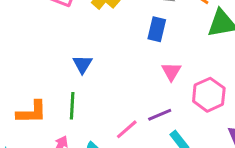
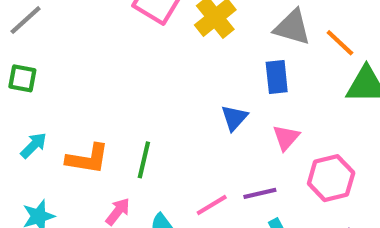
blue rectangle: (157, 29) -> (277, 77), turned -30
blue triangle: (82, 64) -> (234, 118), moved

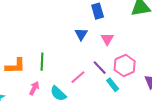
pink hexagon: (331, 178) -> (125, 65), moved
purple line: (260, 193) -> (100, 68), turned 70

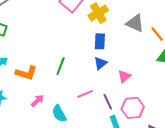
blue rectangle: (98, 11) -> (100, 41), moved
green line: (42, 62) -> (61, 66), moved
pink line: (78, 77) -> (85, 94), moved

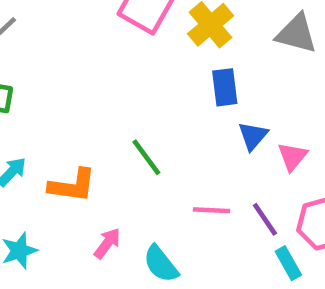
blue triangle: (100, 63) -> (253, 136), moved
green line: (61, 66) -> (146, 157), turned -48
pink line: (85, 94) -> (212, 210), turned 35

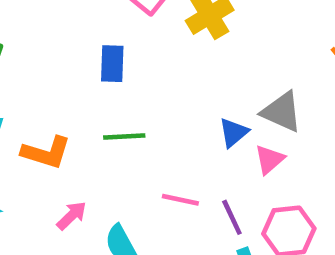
gray triangle: (296, 34) -> (282, 112), moved
blue rectangle: (225, 87) -> (112, 64), moved
green line: (146, 157) -> (124, 136), turned -66

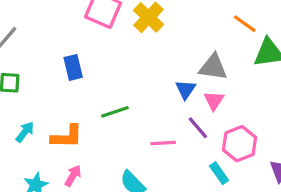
blue rectangle: (112, 64) -> (73, 67), moved
pink arrow: (72, 216) -> (73, 176), moved
purple line: (232, 217) -> (198, 128), moved

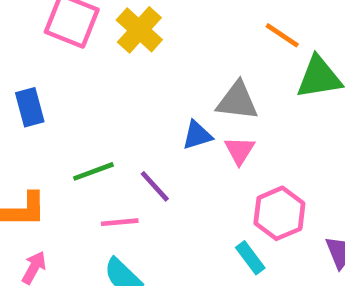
blue triangle: (186, 89) -> (197, 135), turned 40
purple line: (198, 128) -> (155, 186), moved
pink line: (163, 143) -> (120, 222), moved

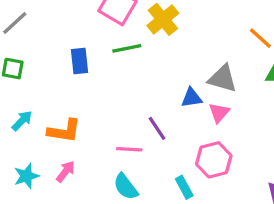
green line: (93, 171) -> (127, 48), moved
pink hexagon: (279, 213) -> (214, 160), moved
cyan rectangle: (250, 258) -> (184, 187), moved

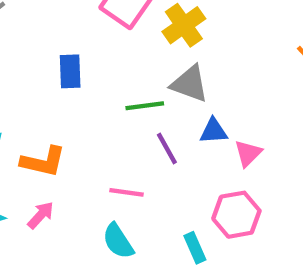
green line: (127, 48) -> (145, 106), moved
gray triangle: (223, 79) -> (190, 84), moved
purple line: (157, 128) -> (167, 149), moved

